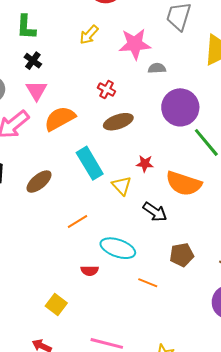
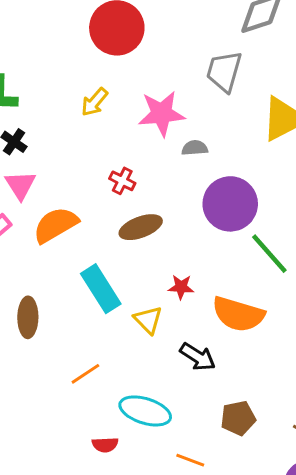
brown ellipse: (39, 182) -> (28, 317), turned -48

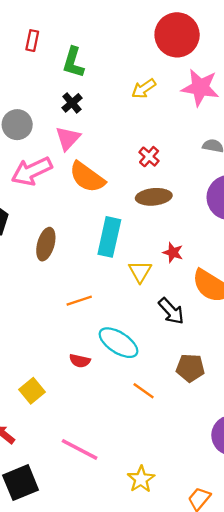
pink star: (162, 114) -> (200, 88), moved
orange semicircle: (56, 225) -> (87, 177), turned -129
cyan rectangle: (101, 289) -> (109, 237), turned 30

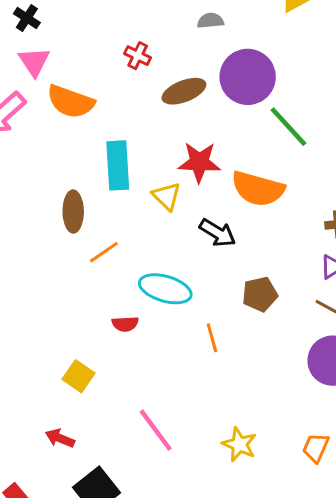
brown ellipse: (154, 197) -> (184, 91), moved
brown ellipse: (46, 244) -> (73, 212), moved
red star: (173, 253) -> (199, 162), size x1.6
orange line: (144, 391) -> (212, 338), turned 55
pink line: (80, 449) -> (156, 430), turned 42

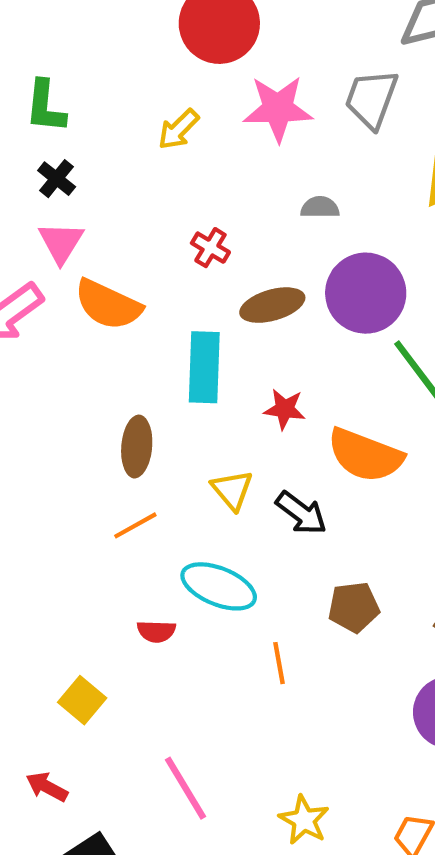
red star: (199, 162) -> (285, 409), size x0.7
cyan rectangle: (118, 165) -> (204, 367), moved
yellow triangle: (167, 196) -> (232, 490), moved
brown ellipse: (73, 212) -> (137, 447), moved

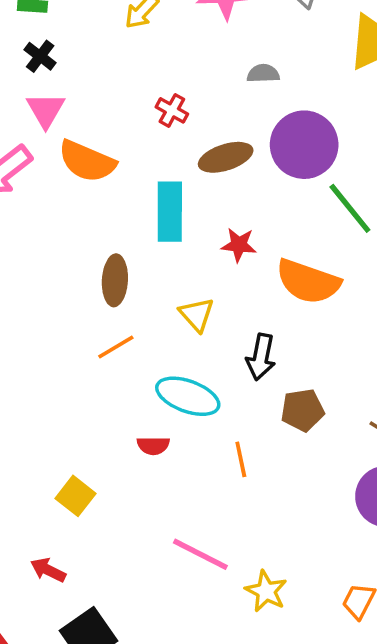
black arrow: (301, 513) -> (261, 357), moved, turned 66
red semicircle: (156, 631) -> (153, 446), moved
pink line: (186, 788) -> (200, 554), moved, turned -30

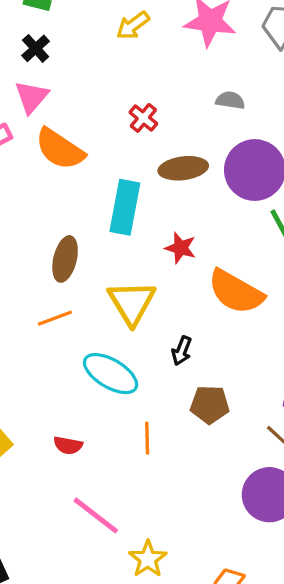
yellow triangle: (197, 314) -> (132, 303), size x1.5
black arrow: (261, 357) -> (182, 351), size x0.7
red semicircle: (153, 446) -> (68, 445), moved

